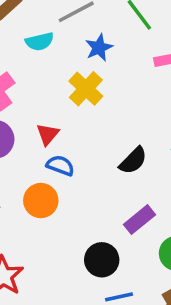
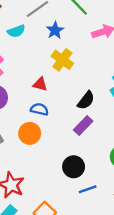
yellow cross: (86, 89) -> (62, 60), moved
red triangle: (48, 134) -> (40, 84), moved, turned -49
purple rectangle: (139, 220) -> (83, 126), moved

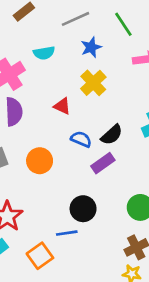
cyan semicircle: (16, 31) -> (44, 53), moved
blue semicircle: (39, 109) -> (81, 139), moved
blue line: (88, 189) -> (67, 233), moved

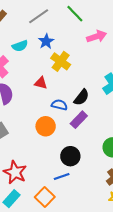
blue star: (91, 47) -> (46, 41), moved
orange circle: (40, 161) -> (46, 126), moved

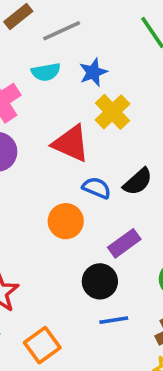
gray line: (39, 16) -> (62, 31), moved
red triangle: (41, 83) -> (71, 144), size x1.6
purple rectangle: (79, 120) -> (124, 243), moved
blue line: (62, 177) -> (114, 320), moved

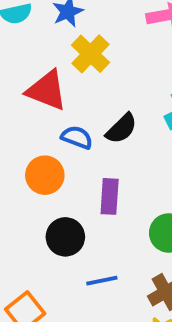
purple rectangle: (124, 243) -> (110, 196), turned -48
black circle: (100, 281) -> (65, 237), moved

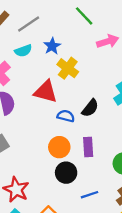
orange circle: (45, 175) -> (59, 147), moved

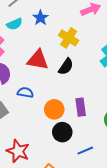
yellow cross: (68, 68) -> (69, 38), moved
black semicircle: (90, 108) -> (66, 67), moved
blue semicircle: (66, 116) -> (25, 92), moved

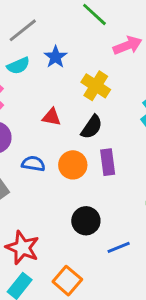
red triangle: (38, 60) -> (52, 117), size x0.6
purple rectangle: (81, 107) -> (108, 162), moved
orange circle: (54, 109) -> (73, 165), moved

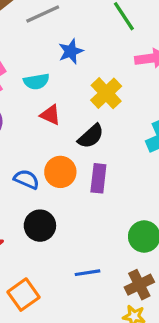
cyan semicircle: (18, 66) -> (36, 81), moved
blue semicircle: (33, 164) -> (26, 179), moved
black circle: (86, 221) -> (40, 226), moved

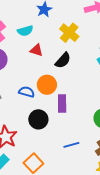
purple rectangle: (98, 178) -> (62, 103), moved

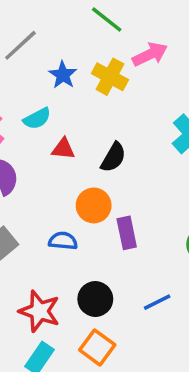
yellow cross: (69, 33) -> (110, 77), moved
blue semicircle: (27, 92) -> (63, 241), moved
black circle: (38, 119) -> (95, 299), moved

